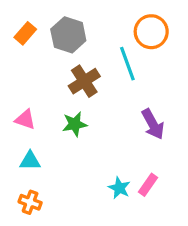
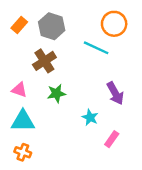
cyan line: (127, 64) -> (96, 48), turned -45
brown cross: (84, 81) -> (44, 61), moved
cyan triangle: (30, 161) -> (23, 121), size x1.5
cyan star: (119, 188) -> (90, 117), moved

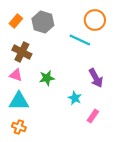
brown cross: (44, 61) -> (22, 52), moved, turned -30

